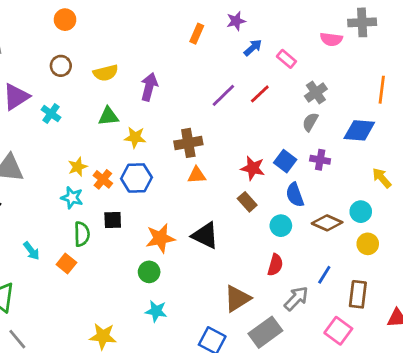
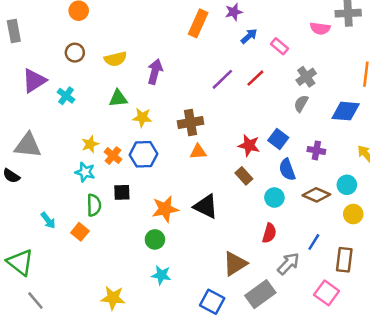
orange rectangle: (197, 34) -> (198, 23), size x1.5
purple cross: (320, 160) -> (316, 150), moved

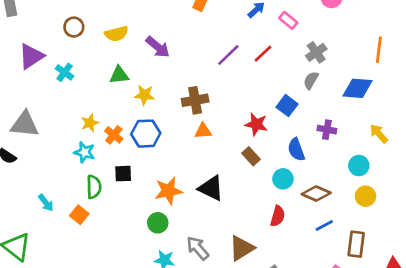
purple arrow: (155, 72) -> (158, 47), turned 115
blue square: (278, 139) -> (287, 106), moved
brown diamond: (316, 195) -> (316, 194), moved
blue line: (314, 242) -> (324, 225), turned 30
gray arrow: (288, 264) -> (198, 248), moved, turned -85

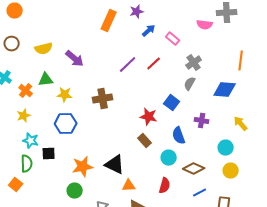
orange triangle: (203, 131) -> (129, 186), moved
orange cross: (114, 135) -> (26, 91), moved
cyan star: (85, 152) -> (31, 141), moved

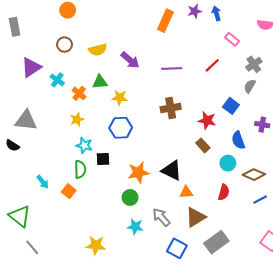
blue arrow: (149, 31) -> (216, 13), moved, turned -64
purple line: (128, 65) -> (172, 68), moved, turned 42
brown cross: (103, 99) -> (171, 108), moved

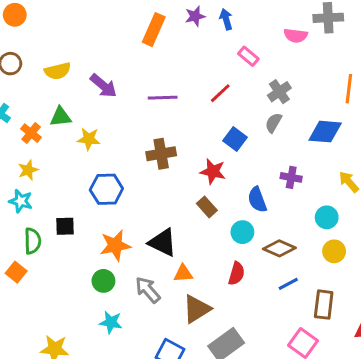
blue square: (231, 106) -> (235, 139), moved
blue hexagon: (121, 128) -> (106, 189), moved
cyan star: (84, 145) -> (21, 201), moved
gray arrow: (161, 217) -> (148, 290), moved

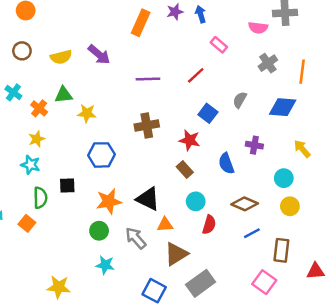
purple arrow: (103, 86) -> (99, 55), moved
gray cross: (279, 92) -> (268, 63), moved
cyan circle: (242, 232) -> (196, 201), moved

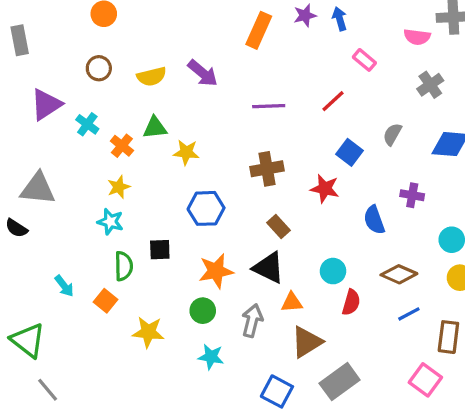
brown rectangle: (185, 170) -> (279, 227), moved
gray arrow: (136, 238) -> (252, 321), turned 55
yellow star: (59, 287) -> (148, 332), moved

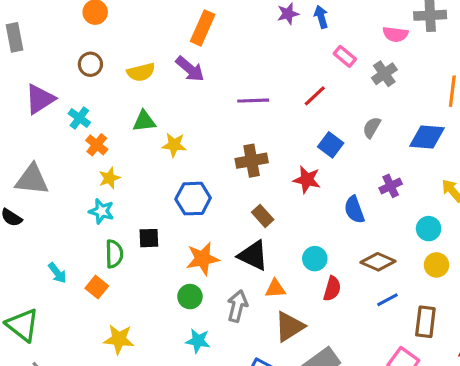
orange rectangle: (259, 30) -> (203, 28), moved
gray cross: (430, 85) -> (384, 74), moved
orange cross: (122, 146) -> (97, 145), moved
purple cross: (412, 195) -> (391, 186), turned -35
yellow star: (148, 332) -> (119, 339), moved

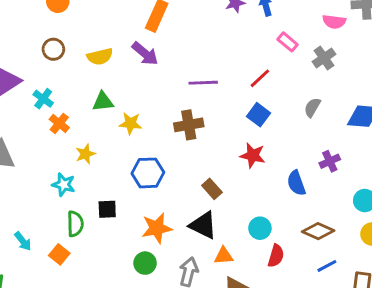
blue square: (331, 145) -> (258, 115), moved
brown cross: (252, 161) -> (189, 125), moved
yellow star: (109, 178) -> (85, 154), moved

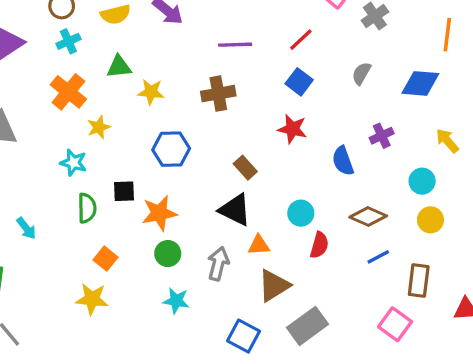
cyan cross: (43, 99) -> (68, 41), moved, turned 30
orange cross: (59, 123) -> (68, 92), size x1.5
orange star: (157, 228) -> (159, 213), moved
orange square: (59, 254) -> (105, 259), moved

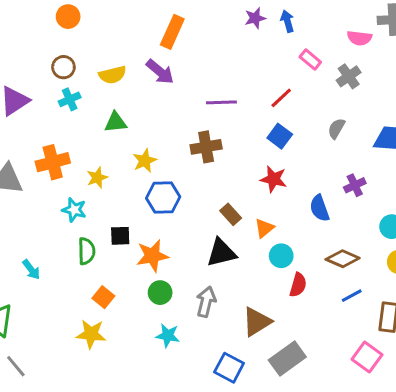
orange cross: (68, 92) -> (53, 162), moved, turned 36
yellow star: (151, 92) -> (145, 161), moved, turned -30
black triangle: (235, 210) -> (221, 253), turned -40
orange triangle: (259, 245) -> (264, 228), moved, turned -35

